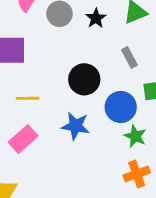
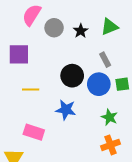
blue circle: (121, 107) -> (99, 84), moved
pink rectangle: (23, 139) -> (34, 132), moved, turned 60

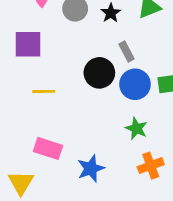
gray rectangle: (105, 60) -> (126, 51), moved
blue star: (66, 110) -> (91, 168), moved, turned -30
green star: (109, 117) -> (136, 128), moved

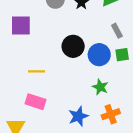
gray rectangle: (126, 51) -> (117, 31), moved
yellow line: (44, 91) -> (37, 71), moved
blue star: (91, 168) -> (78, 116), moved

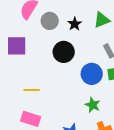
black circle: (73, 46) -> (64, 52), moved

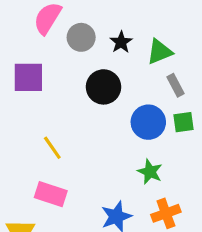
green triangle: (102, 20) -> (160, 52), moved
yellow line: (32, 90) -> (52, 148), turned 56

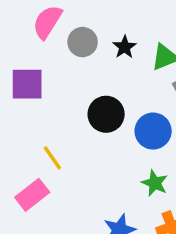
black circle: (104, 87) -> (106, 114), moved
pink rectangle: (51, 194) -> (32, 195), moved, turned -56

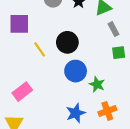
blue circle: (153, 131) -> (76, 71), moved
yellow line: (52, 158) -> (40, 50), moved

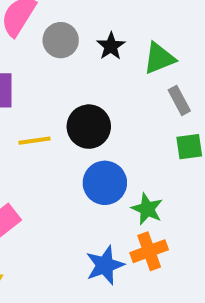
yellow line: (40, 50) -> (35, 141), turned -63
orange cross: (107, 111) -> (149, 251), moved

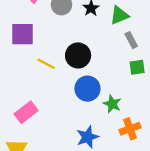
yellow line: (35, 141) -> (46, 64), turned 36
orange cross: (149, 251) -> (130, 129), moved

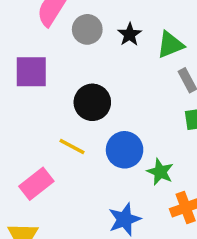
black circle: (78, 55) -> (92, 102), moved
yellow line: (46, 64) -> (72, 146), moved

